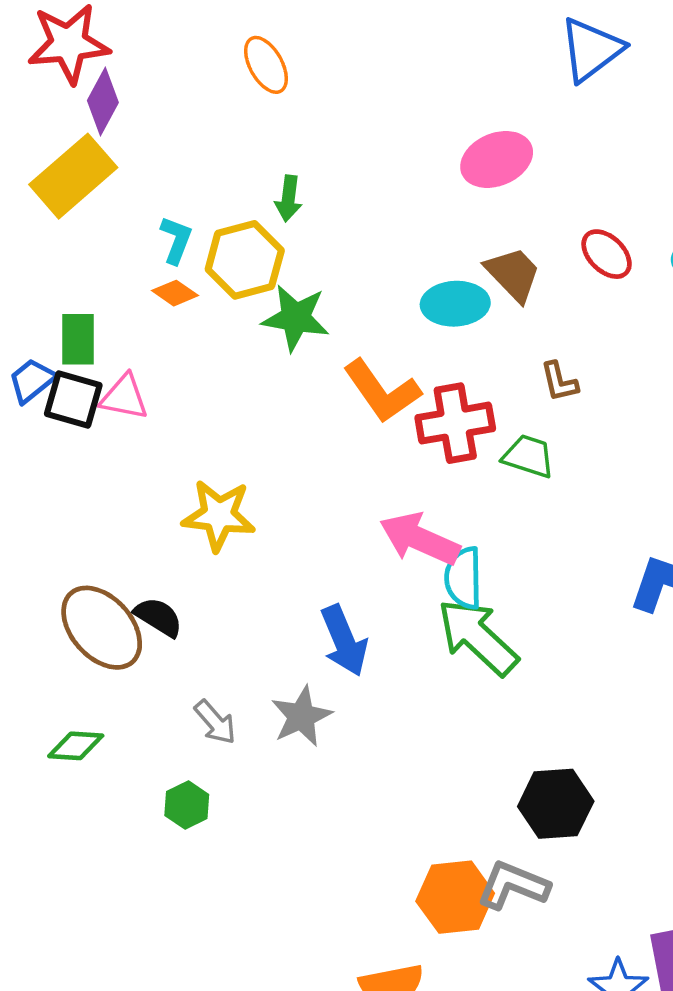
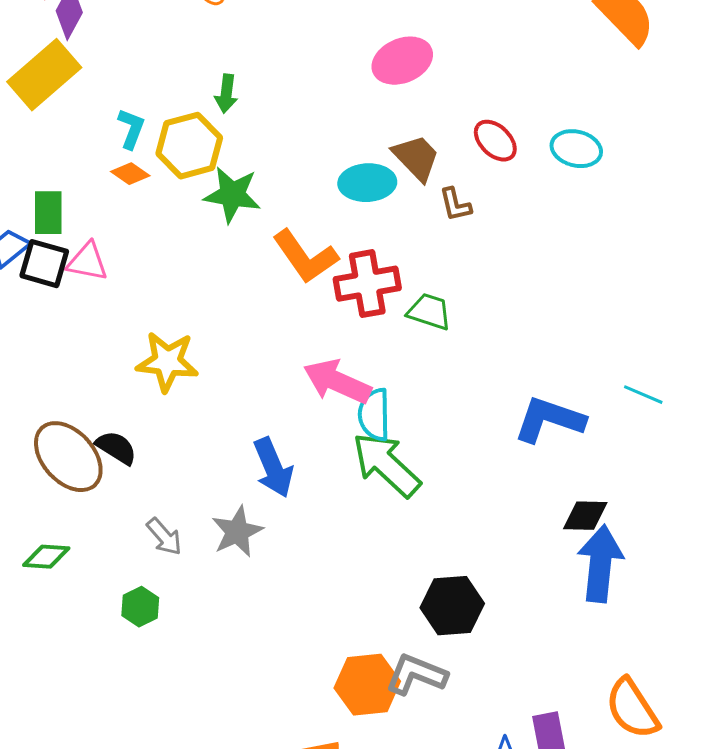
brown L-shape: (559, 382) -> (455, 205), moved

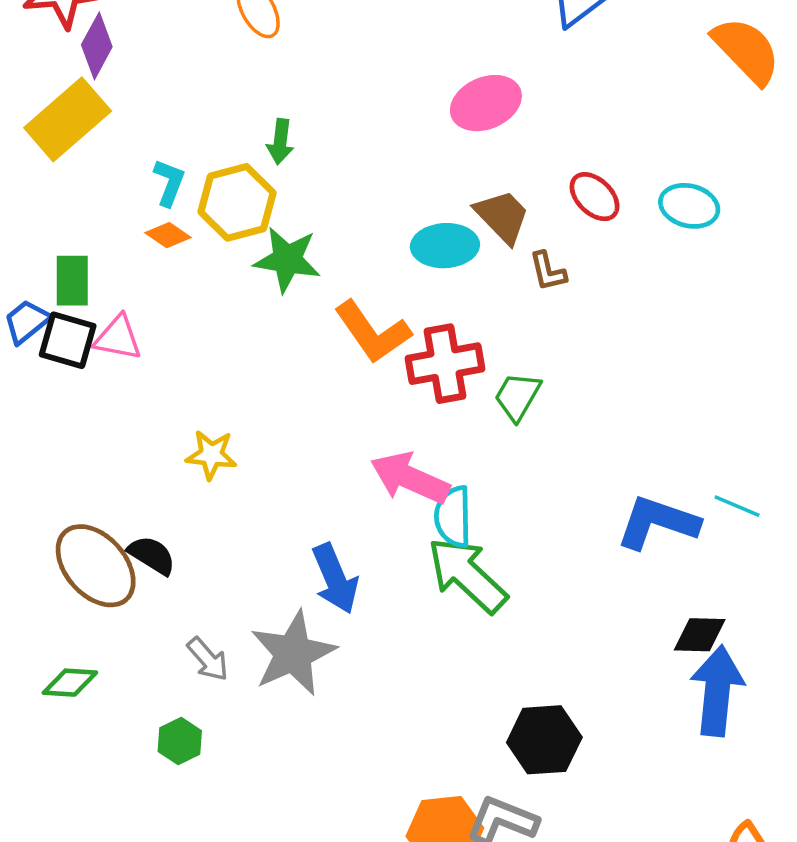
green trapezoid: (429, 312) -> (517, 396), turned -78
yellow star: (167, 362) -> (211, 455), size x0.7
cyan line: (643, 395) -> (737, 506), moved
gray star: (237, 532) -> (293, 653), size x1.4

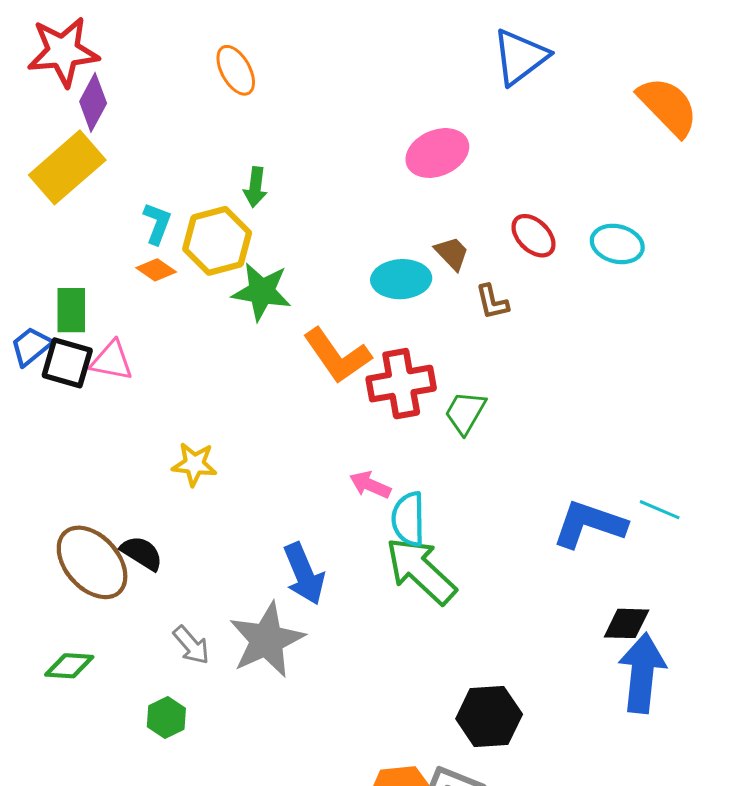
brown trapezoid: (502, 216) -> (452, 253), size x0.7
pink arrow: (410, 478) -> (370, 485), size x0.6

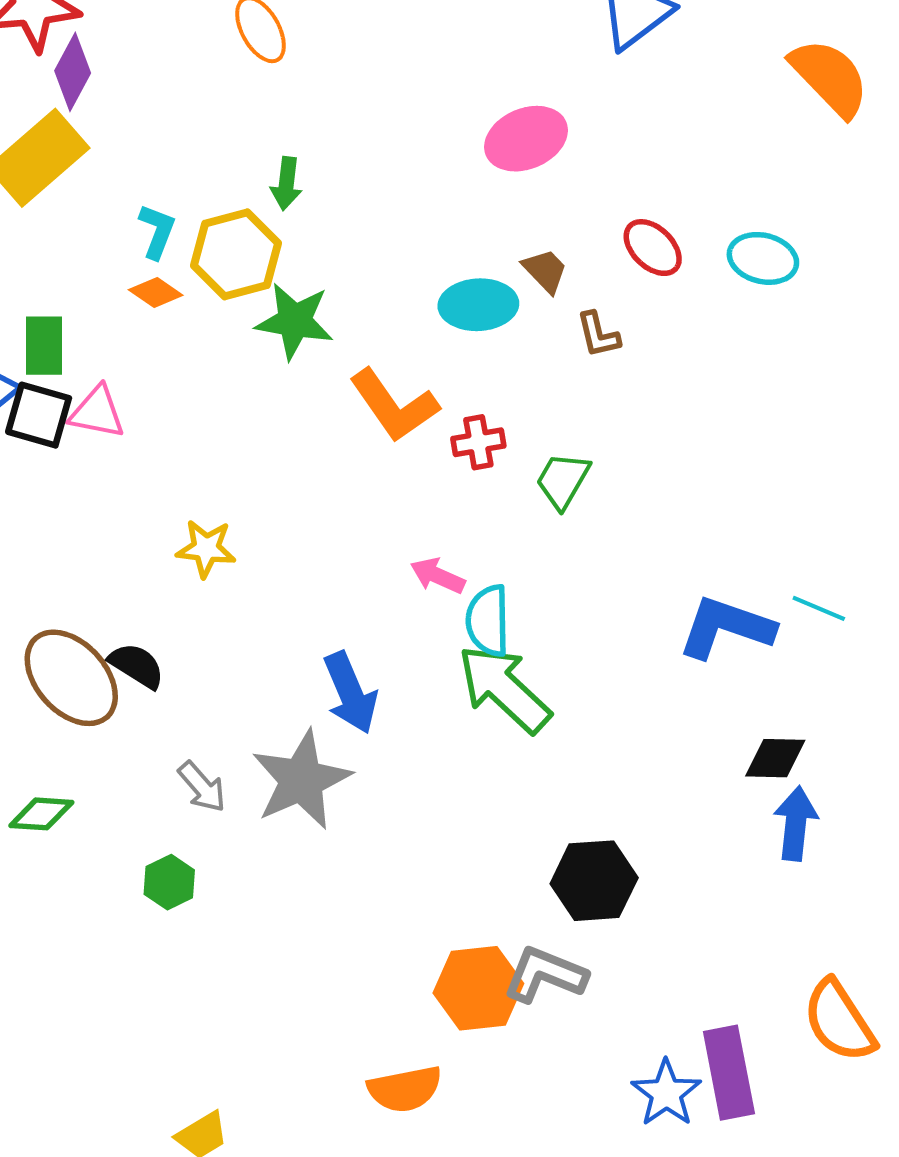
red cross: (401, 384) -> (478, 442), size x0.6
blue arrow: (642, 673) -> (796, 824), size x0.7

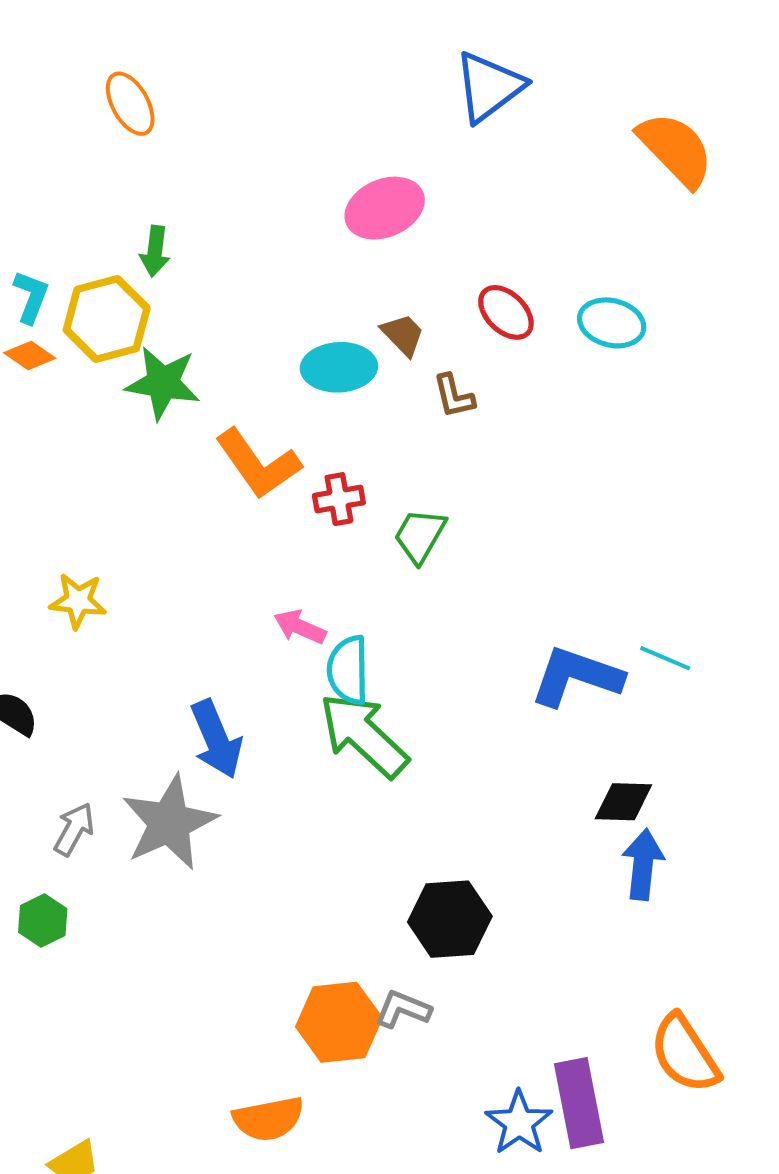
gray arrow: (202, 787) -> (74, 829), turned -110
gray L-shape: (545, 975) -> (403, 1009), size x0.7

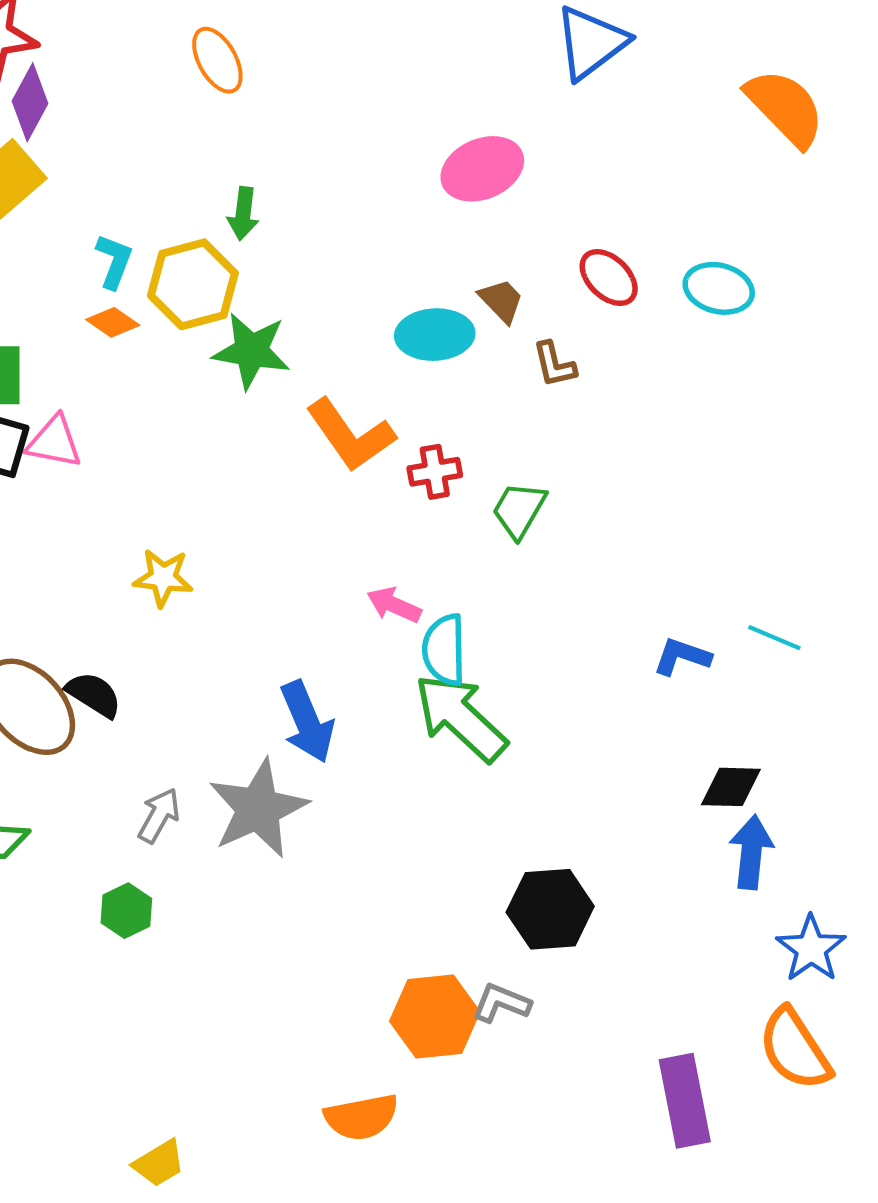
blue L-shape: (576, 676) -> (682, 657), size x0.6
blue star: (519, 1123) -> (811, 949), moved

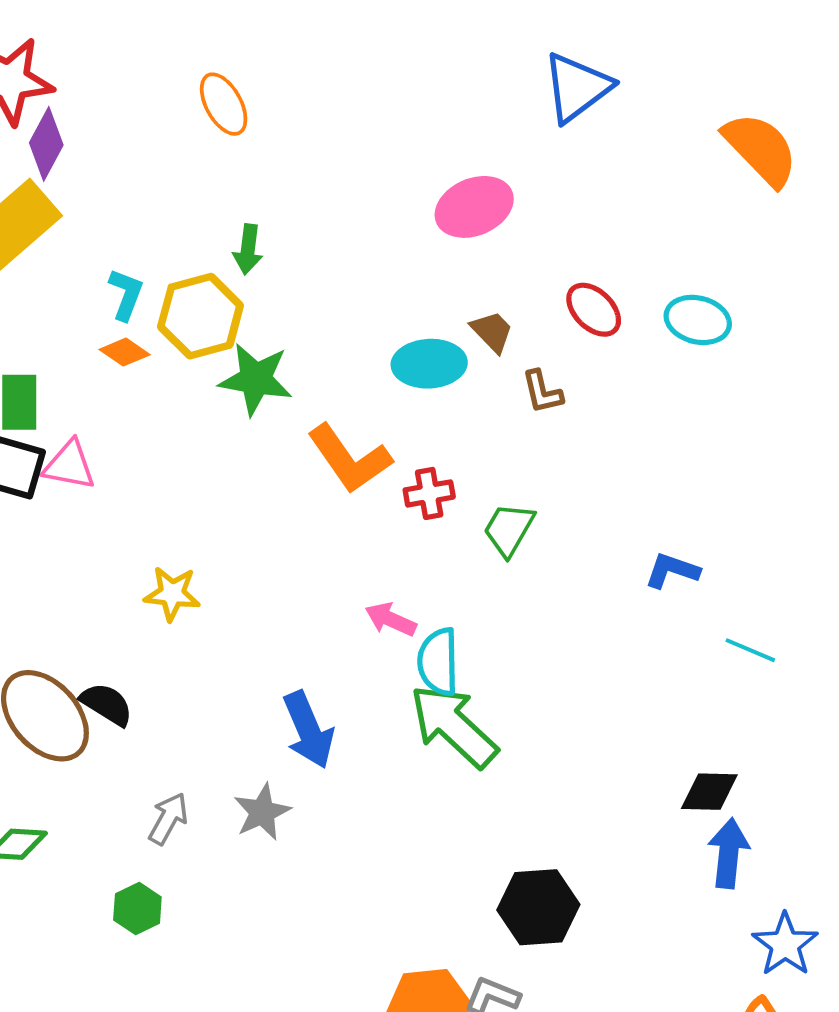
blue L-shape: (682, 657) -> (672, 571), moved
gray star: (258, 809) -> (262, 812), size x0.6

